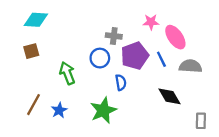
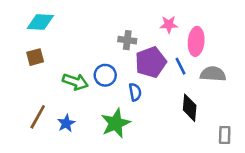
pink ellipse: (175, 37) -> (196, 41), turned 40
blue circle: (100, 58) -> (105, 75), moved
green arrow: (67, 73) -> (75, 82), turned 130
black diamond: (170, 96) -> (190, 108), turned 35

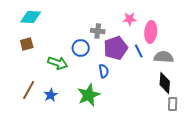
blue circle: (105, 75) -> (81, 48), moved
black diamond: (190, 108) -> (165, 83), moved

